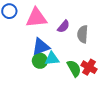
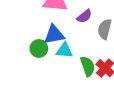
green circle: (40, 61) -> (39, 49), moved

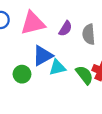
green circle: (39, 49) -> (22, 74), moved

